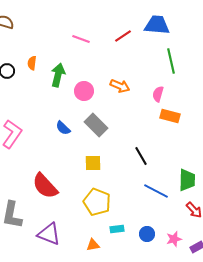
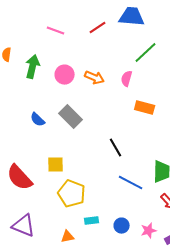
green line: (171, 61) -> (146, 53), turned 60
pink circle: (84, 91) -> (65, 75), moved
pink semicircle: (158, 94) -> (127, 79), moved
yellow square: (93, 163) -> (56, 165), moved

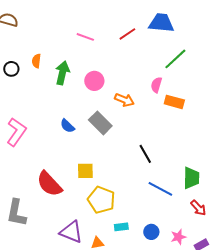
orange arrow: (95, 78) -> (124, 100), moved
orange rectangle: (145, 108) -> (174, 102), moved
purple triangle: (24, 226) -> (71, 232), moved

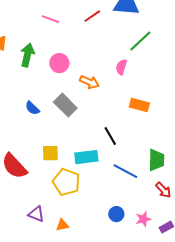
orange rectangle: (174, 102) -> (139, 105), moved
cyan rectangle: (121, 227) -> (86, 157), moved, size x1.6
purple triangle: (71, 232) -> (36, 214), size x0.7

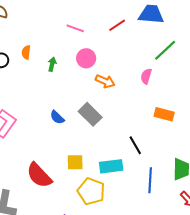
green arrow: (27, 55) -> (52, 64), size x0.6
pink circle: (59, 63) -> (86, 58), moved
orange arrow: (89, 82) -> (105, 81), moved
blue line: (125, 171) -> (150, 180), turned 65

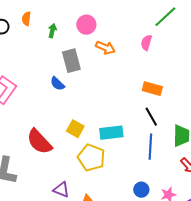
gray rectangle: (90, 114) -> (71, 61), moved, turned 30
orange rectangle: (164, 114) -> (152, 89), moved
black line: (135, 145) -> (151, 117), moved
yellow square: (75, 162) -> (75, 129), turned 30

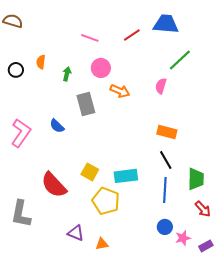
blue semicircle: (57, 84) -> (57, 126), moved
blue circle: (141, 190) -> (165, 227), moved

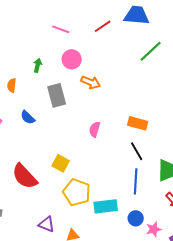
orange semicircle: (41, 62) -> (12, 85), moved
pink semicircle: (161, 86) -> (95, 129), moved
cyan rectangle: (126, 176) -> (106, 206), moved

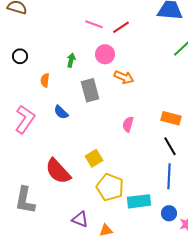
red line: (103, 26) -> (121, 27), moved
yellow square: (61, 163) -> (94, 158), turned 30

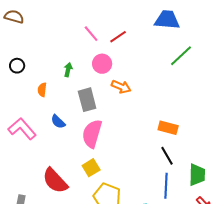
pink line: (94, 24) -> (91, 34), turned 30
pink L-shape: (25, 119) -> (22, 129), turned -76
pink semicircle: (128, 124) -> (92, 134), moved, size x1.8

